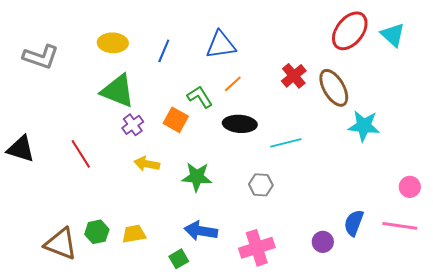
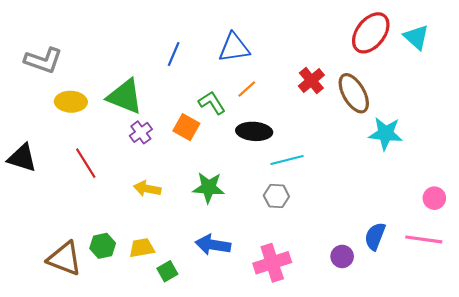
yellow ellipse: (113, 43) -> (71, 102), moved
cyan line: (286, 143) -> (287, 160), moved
yellow arrow: (147, 164) -> (147, 189), moved
green square: (179, 259) -> (167, 271), moved

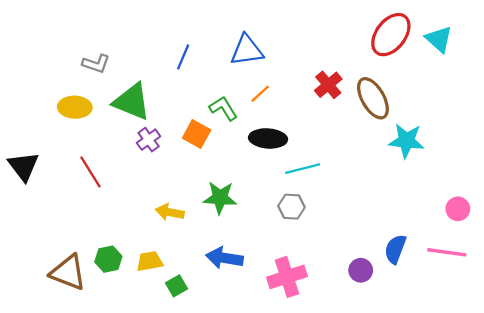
gray L-shape: (43, 60) -> (96, 64), moved, size x0.7
black triangle: (22, 158) -> (23, 166), turned 36
yellow arrow: (147, 189) -> (170, 212), moved

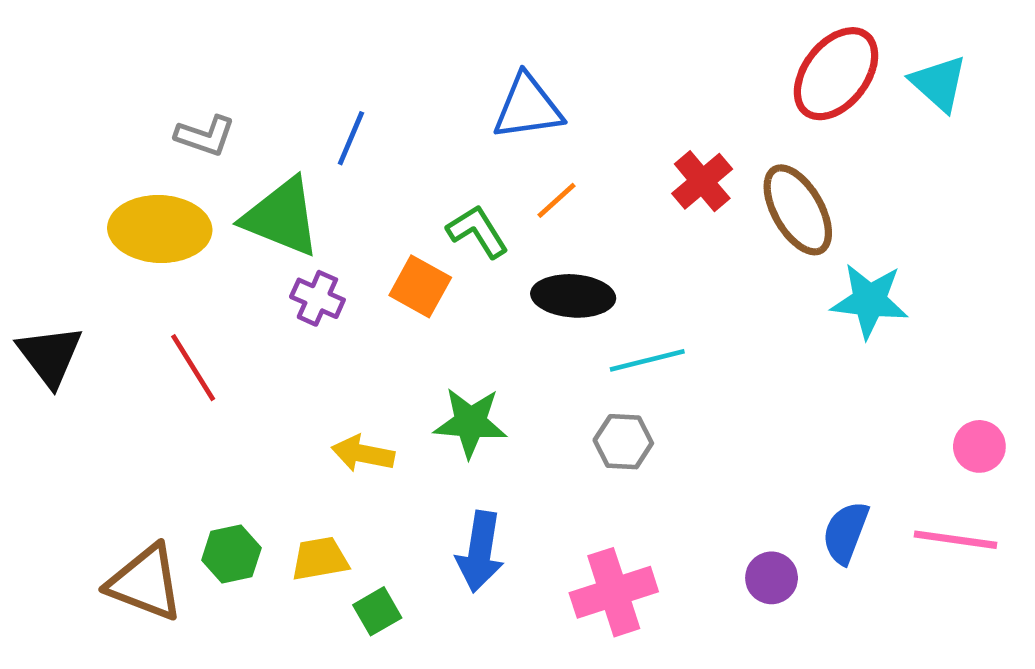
blue line: (183, 57) -> (351, 138), moved
yellow ellipse: (75, 107) -> (160, 229), size x1.4
purple cross: (149, 140) -> (317, 298), turned -30
blue arrow: (224, 258) -> (480, 552), turned -90

